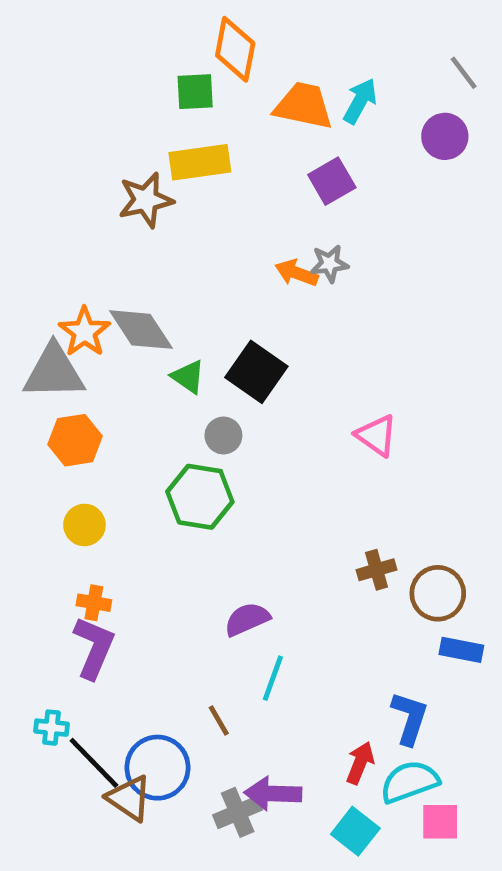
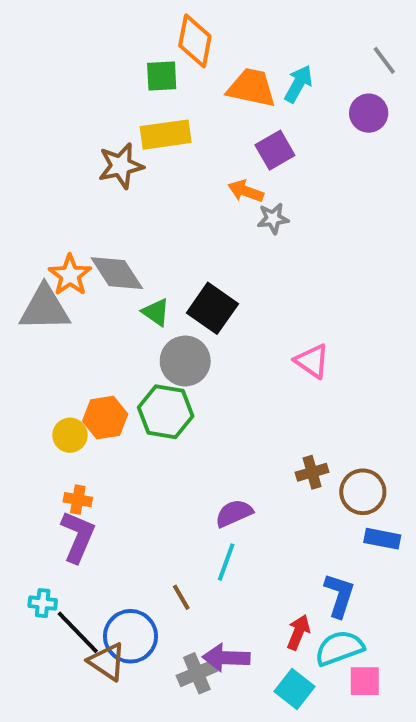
orange arrow: (296, 273) -> (246, 191), moved
gray circle: (223, 436) -> (185, 361), size x1.6
orange hexagon: (75, 440) -> (105, 418), moved
purple semicircle: (247, 619) -> (234, 513), moved

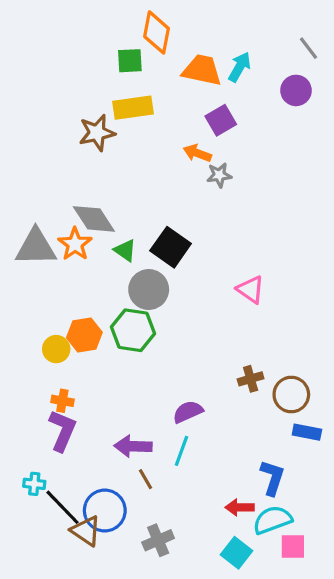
orange star: (70, 275) -> (75, 244), moved
red arrow: (298, 632) -> (240, 507), turned -112
purple arrow: (226, 658) -> (133, 446), moved

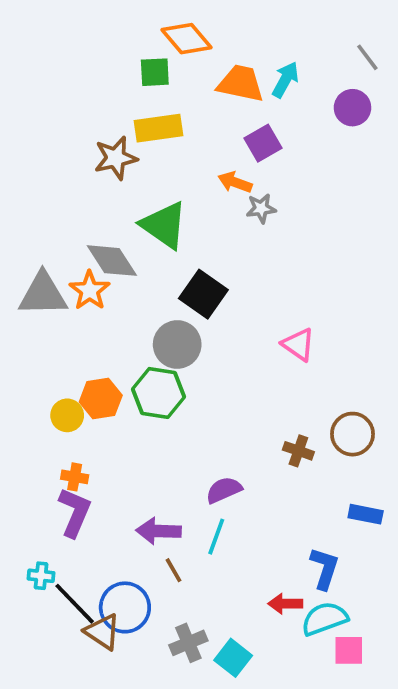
orange diamond: (156, 32) -> (187, 39), turned -51
green triangle: (125, 250) -> (164, 225), moved, size x1.8
brown cross: (251, 379) -> (298, 451), turned 35
brown circle: (291, 395) -> (352, 434), moved
cyan square: (236, 553) -> (233, 658), moved

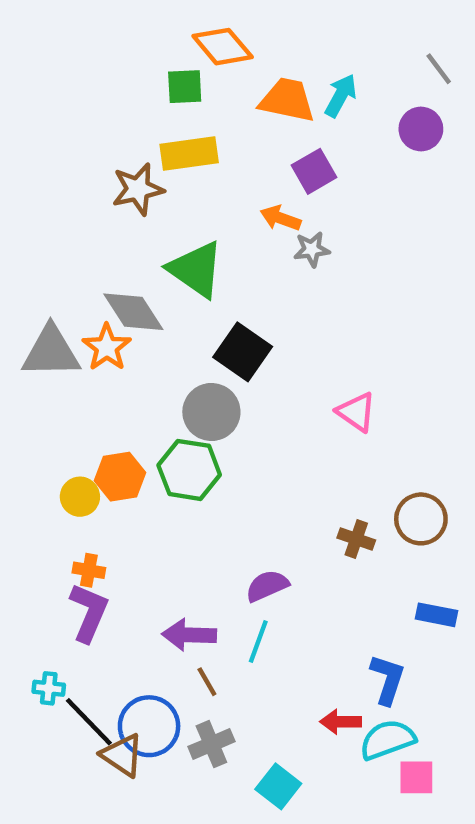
gray cross: (188, 643) -> (211, 744), moved

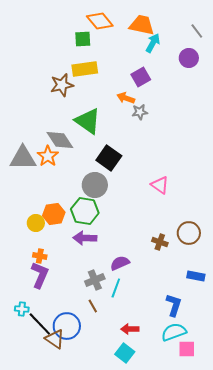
orange trapezoid: (287, 100) -> (142, 25), moved
purple arrow: (189, 635) -> (85, 238), moved
red arrow: (341, 722) -> (130, 329), moved
gray cross: (211, 744) -> (95, 280), moved

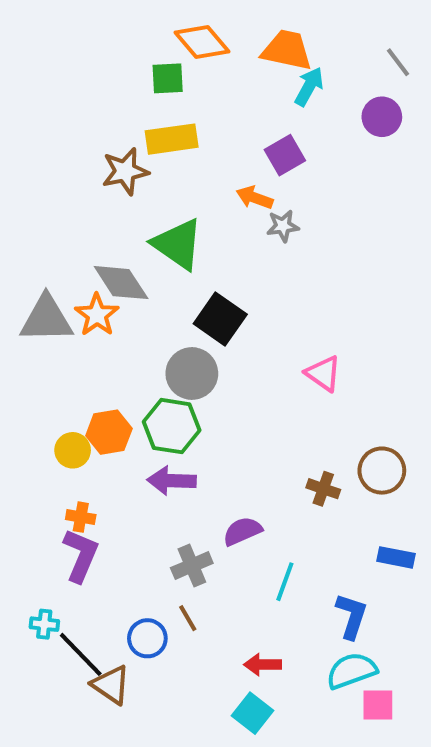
cyan line: (116, 288) -> (285, 582), moved
blue circle: (67, 326) -> (147, 638), moved, size x0.7

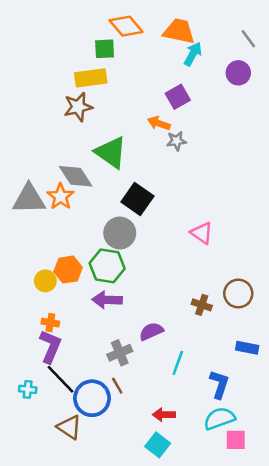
yellow rectangle: (172, 139) -> (91, 78), moved
blue circle: (147, 638) -> (92, 398), size x1.5
black line: (81, 654) -> (60, 379), moved

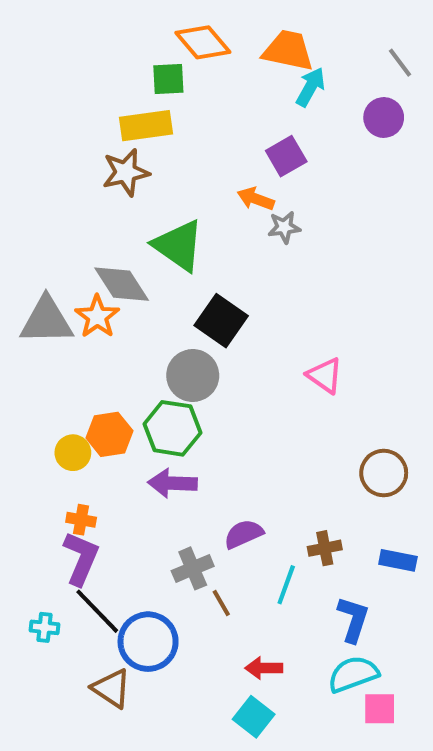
brown cross: (202, 305) -> (325, 548), moved, turned -30
brown line: (117, 386) -> (221, 603), moved

